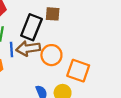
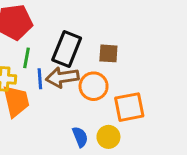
brown square: (53, 14) -> (108, 53), moved
orange square: (78, 71) -> (129, 107), turned -30

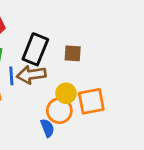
orange circle: (94, 86) -> (59, 111), moved
yellow circle: (108, 137) -> (66, 93), moved

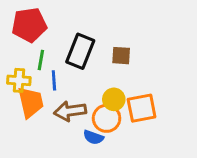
brown arrow: (31, 75) -> (70, 111), moved
blue semicircle: (47, 128) -> (93, 137), turned 132

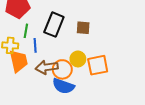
orange circle: (107, 118) -> (62, 69), moved
blue semicircle: (93, 137) -> (63, 86), size x1.5

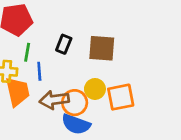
black rectangle: (54, 25) -> (64, 44), size x0.6
brown square: (83, 28) -> (102, 48), size x1.5

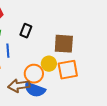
brown square: (102, 48) -> (64, 44), moved
brown arrow: (54, 100) -> (19, 86), moved

